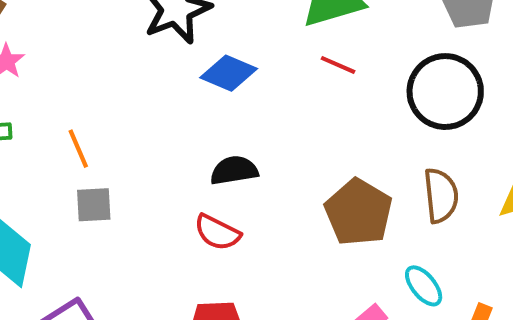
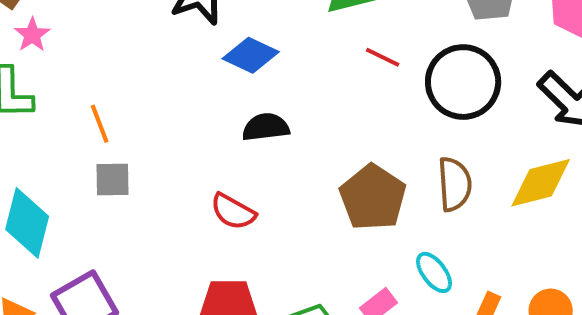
red line: (338, 65) -> (383, 57), moved
black semicircle: (234, 170) -> (266, 127), moved

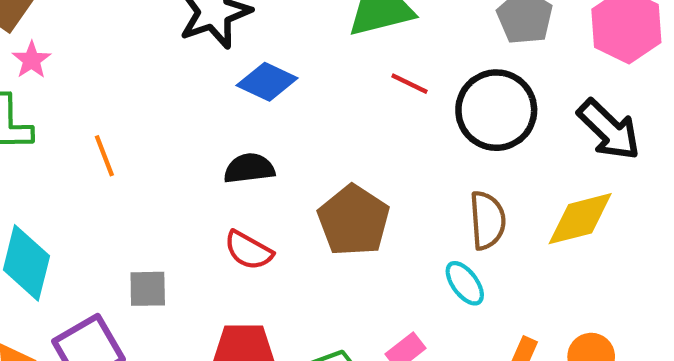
black semicircle: (266, 127) -> (249, 168), moved
gray square: (113, 180) -> (148, 289), moved
brown pentagon: (373, 197) -> (354, 220), moved
cyan ellipse: (434, 272) -> (465, 283), moved

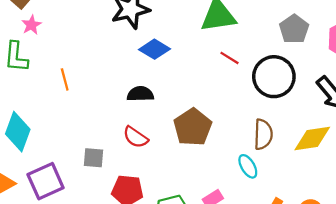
gray square: (148, 289) -> (94, 158), moved

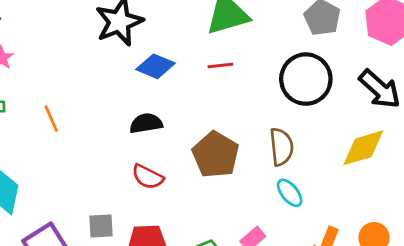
red line: (230, 58) -> (220, 65), moved, turned -30
brown semicircle: (263, 134) -> (281, 147), moved
gray square: (94, 158) -> (101, 226), moved

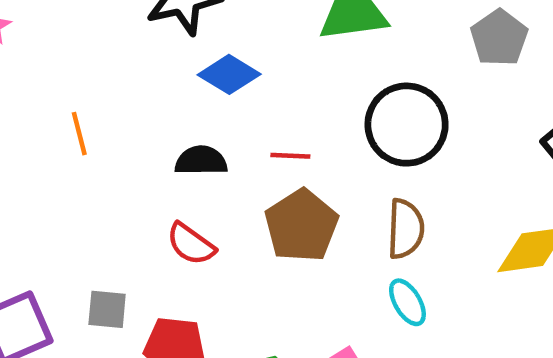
red line: (220, 65) -> (290, 156), moved
black circle: (306, 79) -> (407, 125), moved
orange line: (51, 119) -> (79, 134), moved

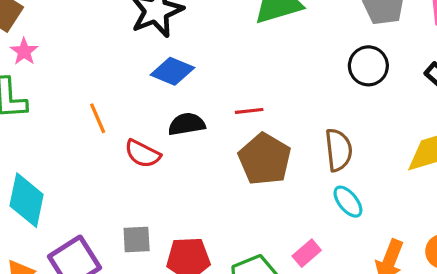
blue diamond: (229, 74) -> (172, 71), moved
black circle: (407, 125) -> (368, 66), moved, size x0.7
red semicircle: (191, 244) -> (142, 154), moved

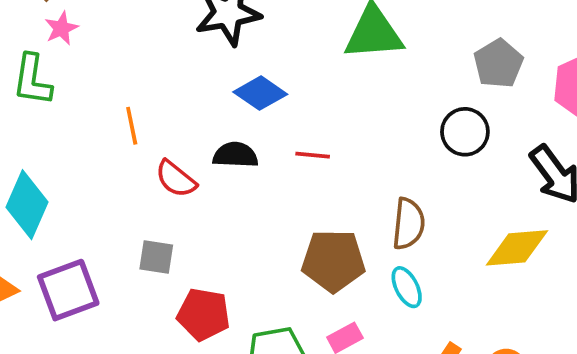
blue diamond: (172, 71) -> (260, 93), moved
brown pentagon: (265, 159) -> (333, 261), moved, turned 30
gray square: (137, 239) -> (156, 257), moved

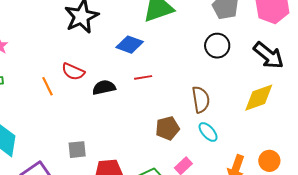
blue diamond: (260, 93) -> (130, 45), moved
red semicircle: (176, 179) -> (73, 72), moved
brown pentagon: (333, 261) -> (167, 128), size x0.7

